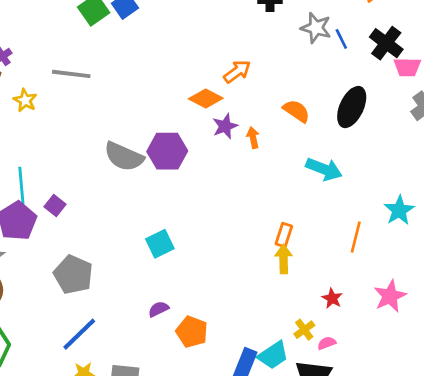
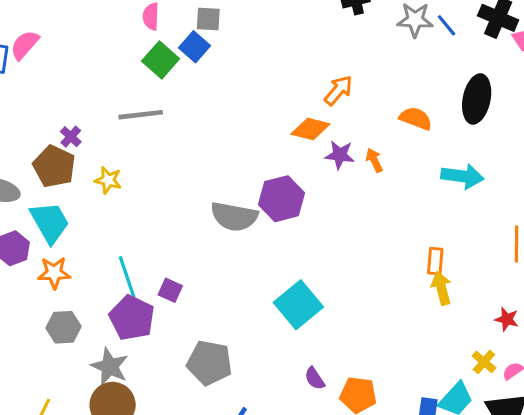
gray line: (71, 74) -> (141, 115), moved
purple star: (225, 126) -> (340, 155), turned -30
cyan square: (160, 244) -> (298, 305), size x1.4
purple semicircle: (159, 309) -> (315, 378), turned -84

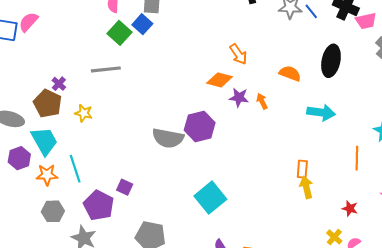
orange arrow: (338, 90) -> (238, 54), turned 105
cyan line: (127, 277) -> (75, 169), moved

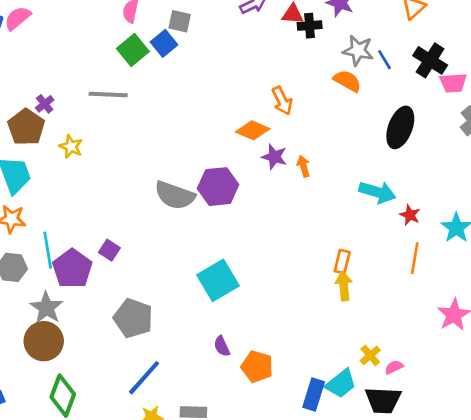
orange semicircle: (290, 73) -> (347, 81), moved
cyan line: (75, 169) -> (48, 250), moved
red star: (350, 208) -> (410, 215), moved

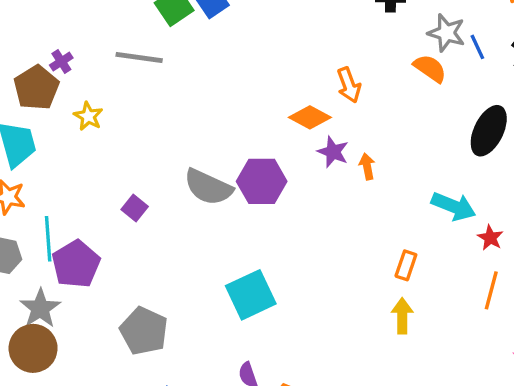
purple square: (109, 250) -> (135, 208), moved
orange rectangle: (342, 262) -> (406, 265), moved

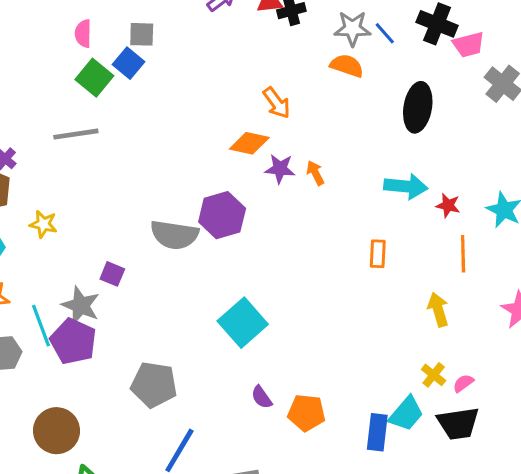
yellow star: (88, 116) -> (43, 224), moved
gray star: (40, 308) -> (81, 305), moved
yellow arrow: (402, 316) -> (438, 310), moved

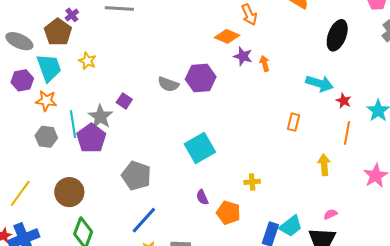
gray semicircle: (174, 235) -> (168, 84), size x0.7
yellow cross: (434, 375) -> (252, 182), moved, turned 35

